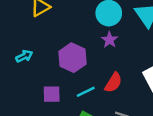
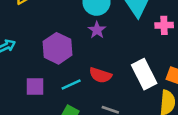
red semicircle: (113, 83) -> (100, 75), turned 75

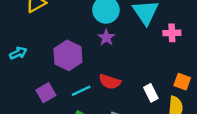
white rectangle: (144, 74) -> (151, 93), moved, size x0.6
purple square: (35, 87) -> (46, 93), turned -30

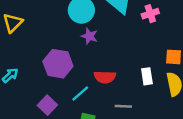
white rectangle: (151, 93) -> (147, 76), turned 35

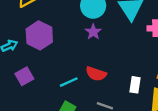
purple hexagon: (58, 64) -> (39, 35), moved
purple square: (47, 105) -> (24, 76), moved

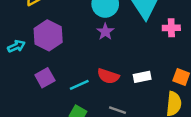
purple square: (24, 76) -> (45, 78), moved
white rectangle: (135, 85) -> (142, 77), moved, turned 70

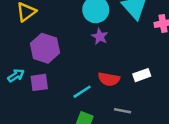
cyan arrow: (16, 46) -> (16, 75), moved
purple square: (45, 78) -> (39, 82), moved, turned 30

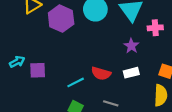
purple star: (100, 37) -> (131, 46), moved
purple hexagon: (45, 48) -> (61, 19), moved

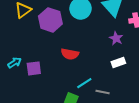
red semicircle: (101, 73) -> (70, 54), moved
cyan line: (76, 82) -> (84, 83), moved

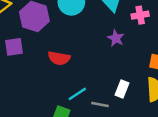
white rectangle: (118, 63) -> (122, 89), moved, turned -48
purple square: (34, 68) -> (14, 47), moved

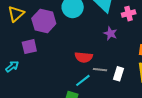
red semicircle: (59, 58) -> (84, 57), moved
gray line: (100, 104) -> (100, 70), moved

